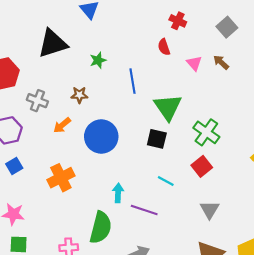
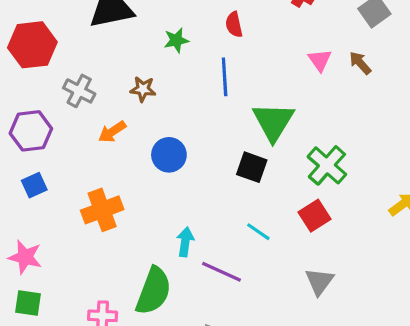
red semicircle: (164, 47) -> (234, 25), moved
blue circle: (101, 137) -> (169, 155), size x0.7

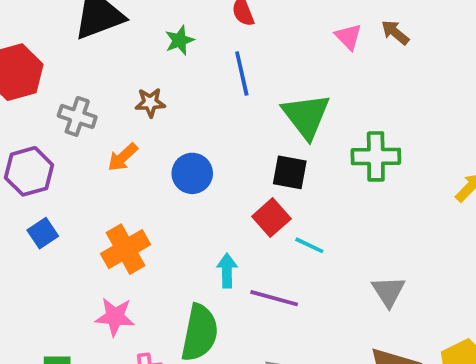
green cross: (327, 165) -> (376, 156), turned -33
red square: (315, 216) -> (271, 218), moved
pink star: (25, 257) -> (115, 317), moved

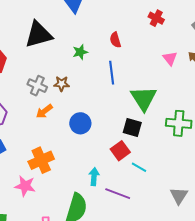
gray cross: (77, 116) -> (37, 86), moved
pink star: (115, 317) -> (25, 186), moved

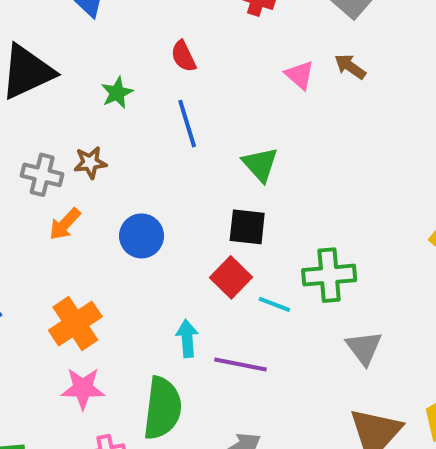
green triangle: (144, 98) -> (260, 164), size x0.7
green cross: (179, 123) -> (329, 275), moved
pink star: (25, 186) -> (83, 388), moved

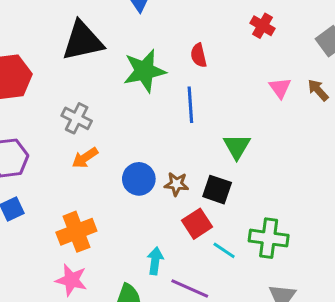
green star: (117, 93) -> (144, 71), size x1.8
brown star: (90, 163) -> (176, 184), moved

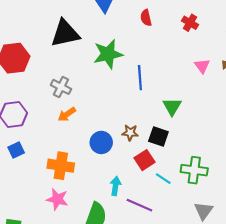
red semicircle: (199, 55) -> (146, 18), moved
blue circle: (139, 179) -> (101, 142), moved
orange cross: (76, 232) -> (61, 166), turned 30

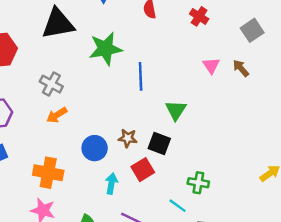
green cross: (194, 170) -> (198, 183), size x0.7
cyan line: (163, 179) -> (178, 206), moved
cyan arrow: (115, 186) -> (111, 184), moved

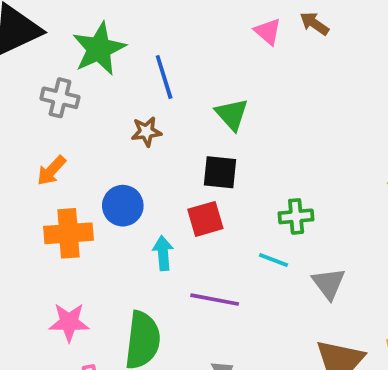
gray cross: (51, 84) -> (60, 98), moved
brown star: (128, 138) -> (146, 132), moved
red square: (143, 170) -> (205, 219), turned 30
orange cross: (48, 173) -> (69, 233), moved

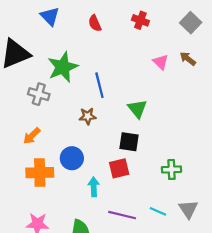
cyan line: (273, 260) -> (158, 211), moved

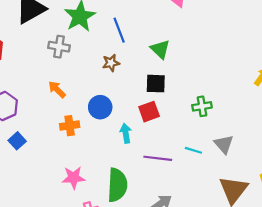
orange arrow: (32, 136) -> (57, 90), turned 96
orange cross: (40, 173) -> (70, 126), size x0.7

